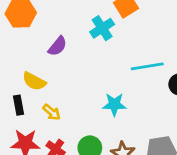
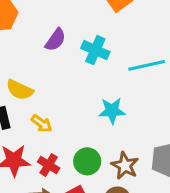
cyan cross: (102, 28) -> (95, 50), moved, turned -30
purple semicircle: (58, 46) -> (55, 40), moved

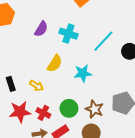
cyan line: (147, 65) -> (103, 41), turned -30
yellow semicircle: (20, 90) -> (55, 63), moved, turned -78

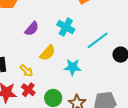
purple semicircle: (41, 29) -> (32, 29), moved
red cross: (43, 113) -> (28, 90), moved

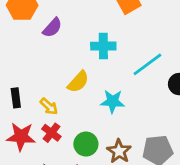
cyan cross: (66, 27) -> (103, 46), turned -30
purple semicircle: (32, 29) -> (52, 28), moved

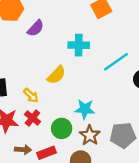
cyan star: (113, 101) -> (85, 109), moved

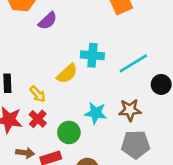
cyan cross: (79, 45) -> (92, 55), moved
brown star: (90, 135) -> (130, 110), moved, turned 30

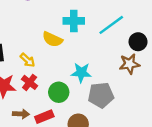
yellow semicircle: (67, 74) -> (52, 39), turned 72
brown star: (130, 110) -> (129, 64), moved
gray pentagon: (136, 144) -> (101, 95), moved

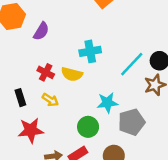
cyan line: (111, 25) -> (132, 64), moved
red cross: (30, 82) -> (46, 72), moved

